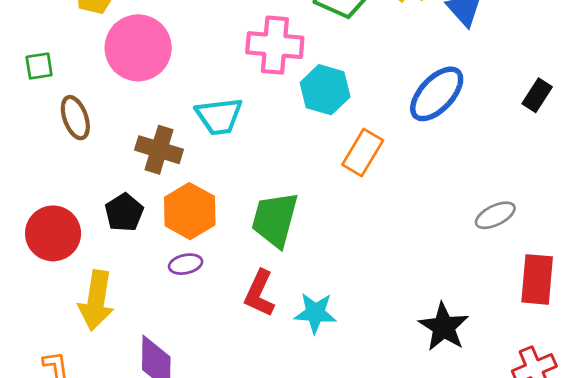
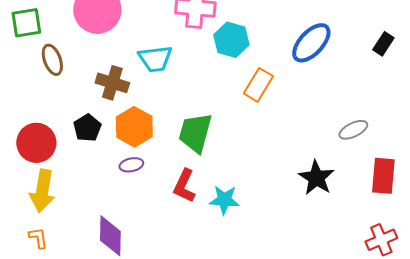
green square: (39, 66) -> (26, 23), size x1.5
yellow arrow: (96, 300) -> (42, 191), moved
black star: (444, 327) -> (316, 178), moved

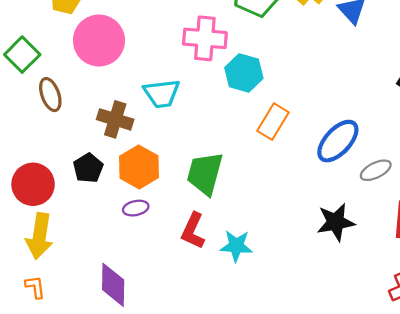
green square: (26, 23) -> (22, 55), turned -36
blue ellipse: (311, 43) -> (338, 141), moved
black star: (316, 178) -> (336, 222), turned 30

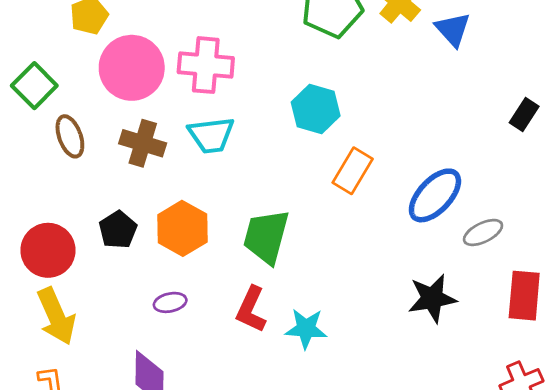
pink cross: (205, 38) -> (206, 65), moved
brown cross: (115, 119) -> (143, 143), moved
purple ellipse: (136, 208) -> (170, 302), moved
yellow arrow: (40, 236) -> (56, 316), turned -33

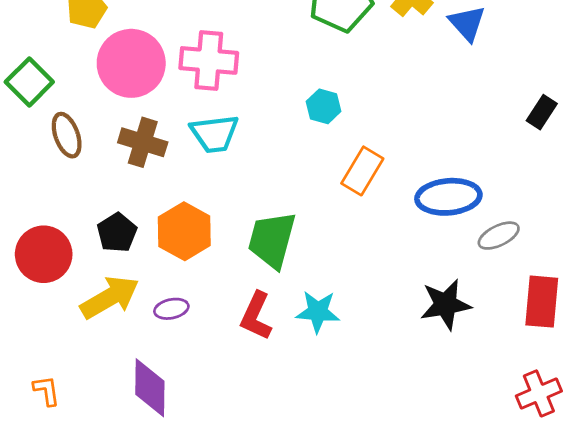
cyan hexagon: (316, 109) -> (324, 106), size x0.7
blue ellipse: (435, 195) -> (448, 197), turned 42
yellow arrow: (56, 316) -> (110, 297), moved, turned -96
cyan star: (306, 329) -> (318, 312), moved

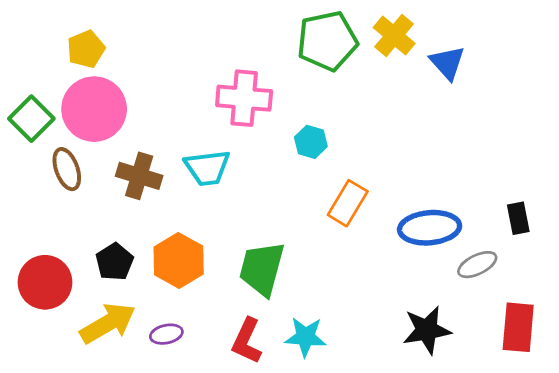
pink cross: (209, 60) -> (244, 98), moved
pink circle: (131, 63) -> (94, 109), moved
black rectangle: (542, 112) -> (518, 218), moved, turned -44

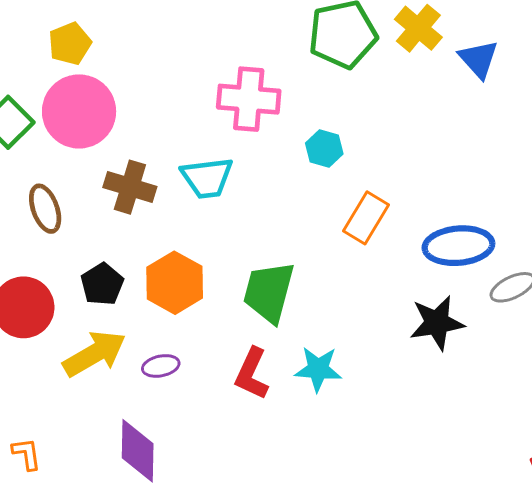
brown ellipse: (67, 169) -> (45, 209), moved
black star: (427, 330) -> (437, 323), moved

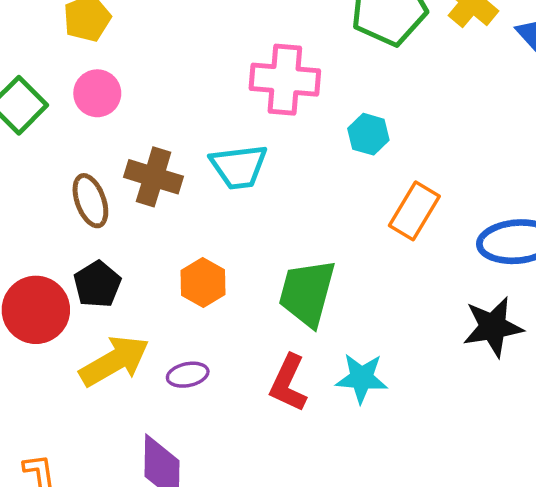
pink circle: (79, 111) -> (97, 93), size x0.6
brown ellipse: (45, 209) -> (90, 201), moved
orange hexagon: (175, 283) -> (203, 283), size x0.7
black pentagon: (102, 284) -> (97, 284), moved

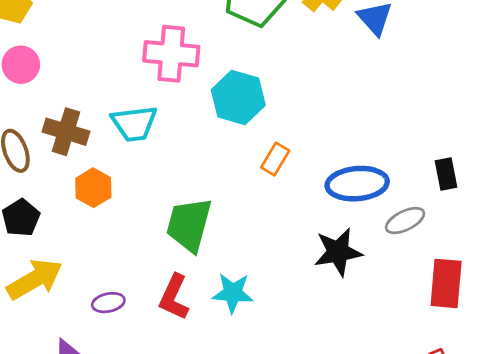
cyan hexagon: (368, 134) -> (238, 97), size x1.6
orange rectangle: (414, 211) -> (275, 159), size x0.7
orange hexagon: (203, 283) -> (93, 188), moved
purple ellipse: (188, 375) -> (108, 303), moved

